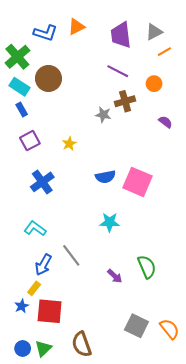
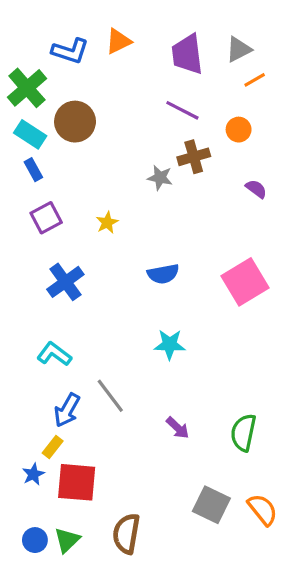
pink square: (137, 182) -> (245, 282), moved, turned 36
green semicircle: (147, 267) -> (243, 433), moved, turned -145
brown semicircle: (82, 344) -> (126, 534), turned 30

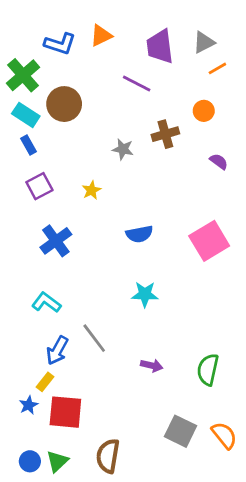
purple line: (182, 110) -> (137, 83), moved
gray star: (160, 178) -> (123, 149), moved
purple arrow: (178, 428) -> (152, 365), turned -30

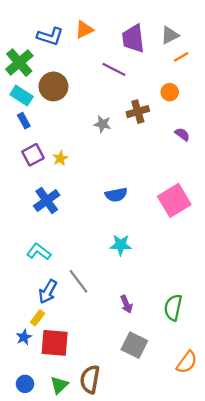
yellow star: (91, 190) -> (60, 158), moved
purple arrow: (152, 365) -> (126, 304), turned 54
gray square: (180, 431) -> (134, 345), moved
orange semicircle: (224, 435) -> (187, 362), turned 75
green triangle: (57, 461) -> (59, 385), moved

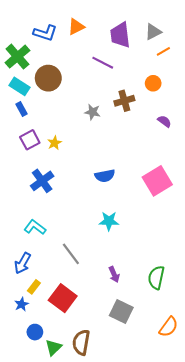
blue arrow: (48, 292) -> (23, 263), moved
red square: (55, 343) -> (63, 298), moved, turned 32
blue circle: (25, 384) -> (35, 332), moved

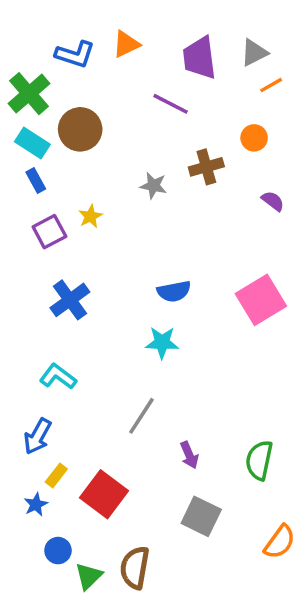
yellow star: (54, 143) -> (90, 216), moved
cyan star: (109, 221) -> (162, 343), moved
gray line: (71, 254) -> (142, 416), moved, turned 70

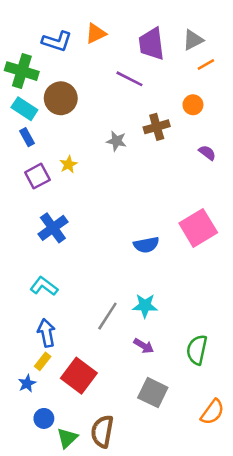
green cross: (29, 94) -> (22, 71), turned -32
blue semicircle: (174, 291) -> (146, 245), moved
cyan star: (162, 343) -> (145, 306), moved
blue arrow: (38, 436) -> (46, 333), moved, turned 140
purple arrow: (189, 455) -> (144, 346), turned -36

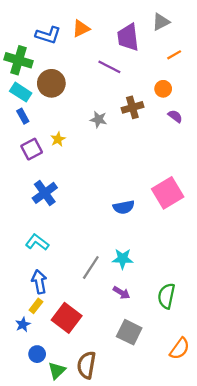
gray triangle: (193, 40) -> (161, 22), moved
purple semicircle: (207, 153) -> (175, 116), moved

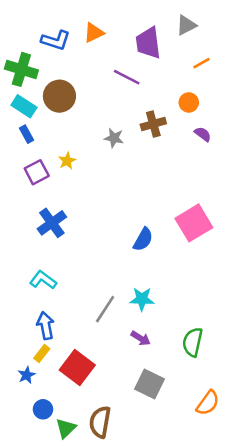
blue semicircle: (124, 207) -> (143, 239), turned -50

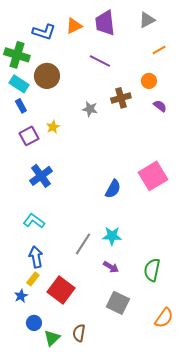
purple trapezoid: (148, 43) -> (105, 23), moved
brown semicircle: (100, 422) -> (79, 333), size x0.7

